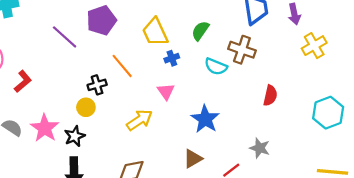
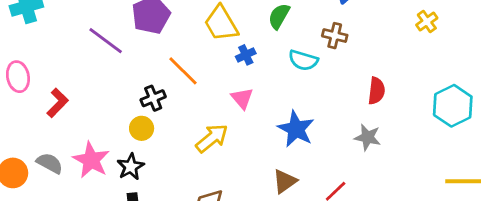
yellow cross: (314, 46) -> (427, 22), size x0.7
brown cross: (242, 50) -> (335, 36), size x0.7
gray star: (260, 148) -> (368, 137), moved

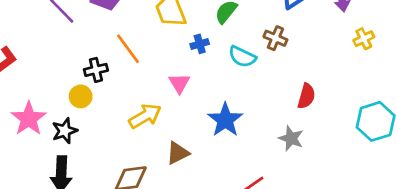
blue cross: (246, 55) -> (200, 44), moved
brown triangle: (285, 181) -> (178, 153), moved

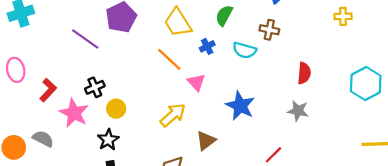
yellow cross: (364, 39) -> (343, 16), turned 36
orange line: (128, 49) -> (169, 59), moved
black cross: (96, 70) -> (95, 87), moved
pink star: (29, 119) -> (74, 113), moved

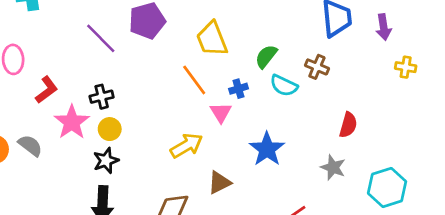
green semicircle: (224, 15) -> (266, 56), moved
blue cross: (207, 46) -> (239, 89), moved
cyan hexagon: (366, 84) -> (387, 187), moved
yellow circle: (116, 109) -> (110, 129), moved

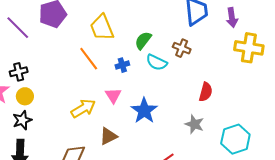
yellow cross: (406, 67) -> (249, 48), size x1.8
pink triangle: (221, 112) -> (113, 95), moved

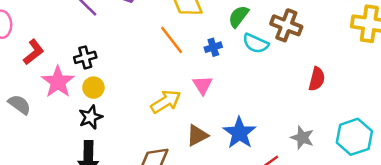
brown cross: (182, 48) -> (286, 25), size x1.4
blue star: (144, 111) -> (239, 133), moved
gray star: (194, 124) -> (302, 138), moved

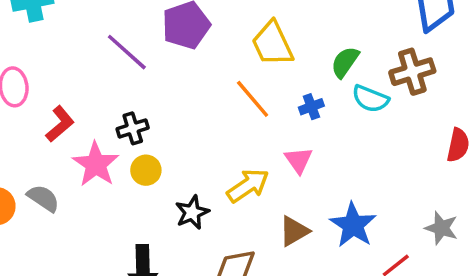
brown cross: (286, 25) -> (412, 72), turned -36
black star: (91, 117) -> (192, 212), moved

